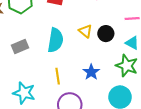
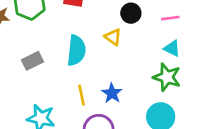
black circle: (106, 34) -> (131, 13), moved
blue star: (91, 72) -> (112, 93), moved

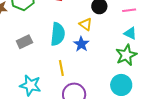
green star: (167, 77) -> (126, 55), turned 30
blue star: (112, 93) -> (81, 44), moved

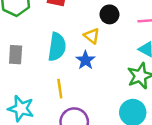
gray rectangle: (24, 42) -> (16, 55), turned -63

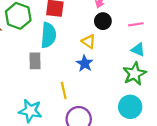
cyan semicircle: (57, 47) -> (48, 35), moved
gray rectangle: (16, 55) -> (35, 61), moved

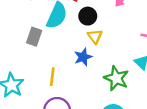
black circle: (103, 21) -> (88, 16), moved
green star: (134, 74) -> (116, 78), moved, turned 30

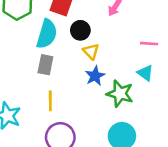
gray rectangle: (34, 37) -> (45, 65), moved
blue star: (83, 57) -> (95, 76), moved

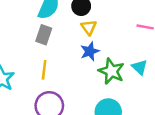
cyan triangle: (145, 73) -> (140, 67), moved

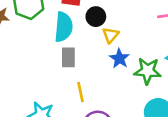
yellow triangle: (89, 27) -> (111, 35), turned 35

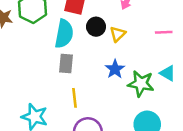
yellow triangle: (111, 35) -> (118, 34), moved

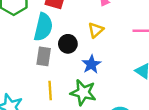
black circle: (96, 27) -> (68, 44), moved
green star: (141, 84) -> (83, 93), moved

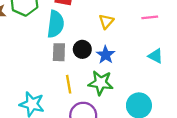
black circle: (68, 44) -> (82, 49), moved

